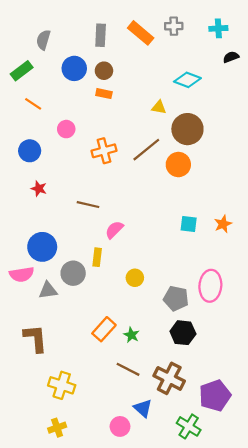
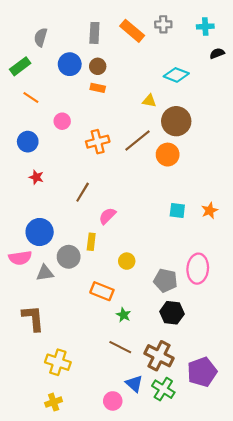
brown line: (88, 205) -> (83, 192), turned -72
orange rectangle: (104, 329) -> (102, 291), moved, turned 70
green cross: (189, 426) -> (163, 389), moved

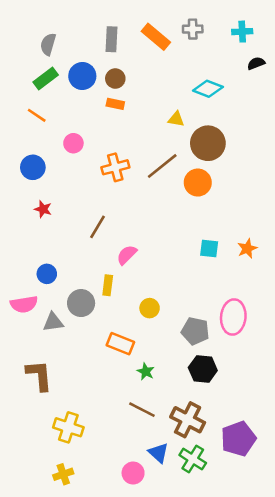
green rectangle: (20, 66) -> (46, 79), moved
blue circle: (40, 232) -> (47, 274), size x0.6

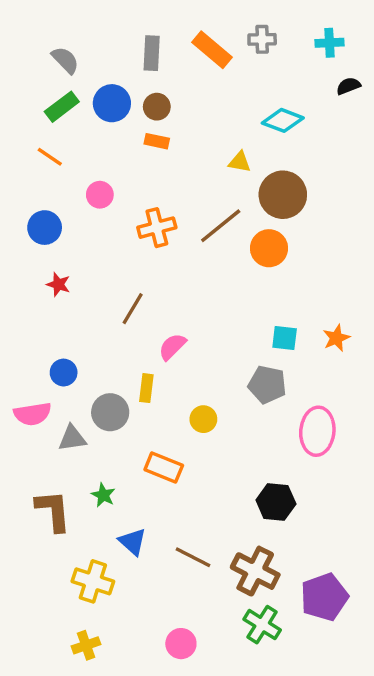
gray semicircle: (48, 44) -> (65, 60), turned 120
gray pentagon: (195, 331) -> (267, 385), moved
green star: (146, 372) -> (103, 495), moved
blue triangle: (158, 453) -> (133, 542), moved

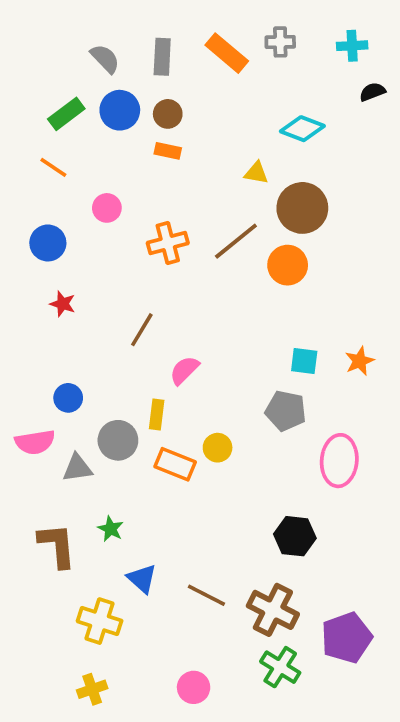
gray semicircle: (65, 60) -> (105, 59), moved
orange rectangle: (164, 467) -> (175, 464), moved

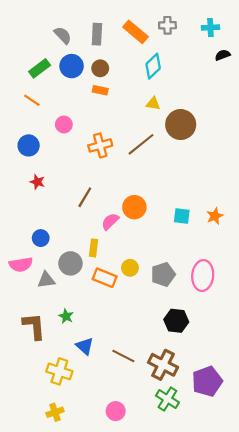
cyan diamond: (302, 129) -> (153, 66), moved, turned -65
orange circle: (288, 265) -> (134, 207), moved
gray pentagon: (286, 411) -> (163, 274), moved, turned -30

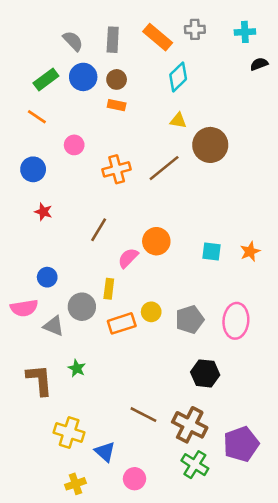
orange rectangle: (105, 278) -> (122, 323), turned -40
gray triangle: (46, 280) -> (54, 326), turned 30
blue triangle: (85, 346) -> (105, 452), moved
yellow cross: (55, 412) -> (75, 484), moved

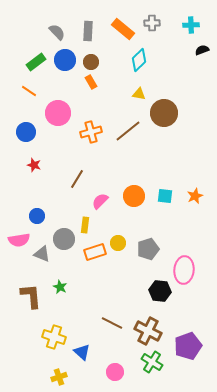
orange rectangle: (117, 105) -> (91, 82), turned 48
pink circle: (74, 145) -> (58, 113), size x1.6
orange circle: (156, 241) -> (134, 196), moved
pink ellipse: (236, 321) -> (184, 270), moved
pink circle: (135, 479) -> (115, 372), moved

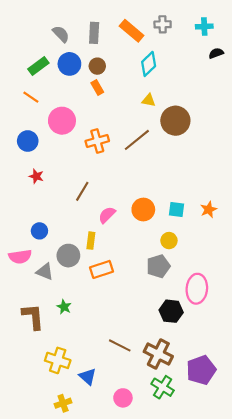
yellow circle: (118, 243) -> (169, 241), moved

